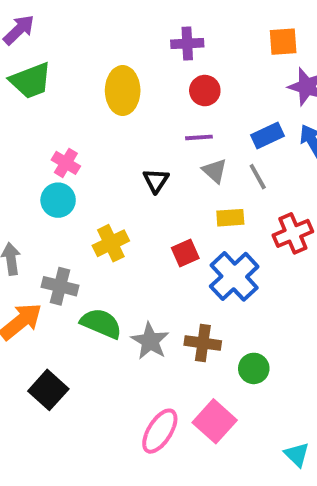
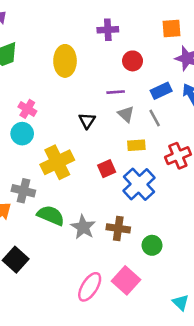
red circle: (205, 91) -> (133, 61), moved
yellow cross: (111, 243) -> (57, 162), size x1.4

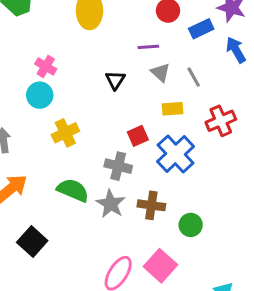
blue rectangle: (161, 91) -> (201, 29), moved
yellow cross: (57, 162) -> (65, 133), moved, size x0.7
gray cross: (23, 191) -> (118, 166), moved

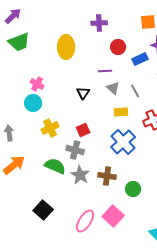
red square: (138, 136) -> (83, 130), moved
gray cross: (118, 166) -> (75, 150), moved
black square: (32, 242) -> (43, 210), moved

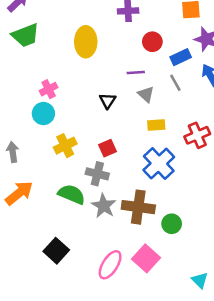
pink cross: (37, 84) -> (49, 89), turned 32
gray line: (135, 91) -> (175, 83), moved
brown cross: (107, 176) -> (138, 207), size x1.4

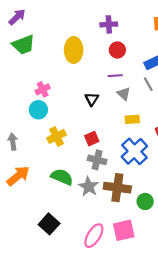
red circle: (152, 42) -> (117, 50), moved
gray cross: (97, 174) -> (97, 160), moved
pink square: (146, 258) -> (124, 230), turned 35

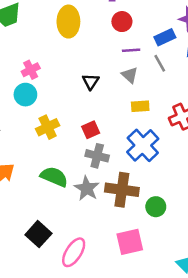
purple line: (115, 76) -> (131, 50), moved
pink ellipse: (94, 236) -> (74, 252), moved

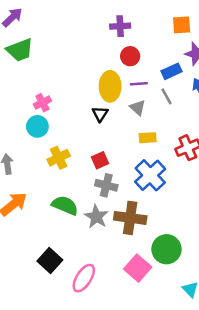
yellow ellipse: (68, 22) -> (110, 86), moved
green circle: (156, 207) -> (166, 249), moved, size x1.5
pink square: (130, 242) -> (138, 268), turned -36

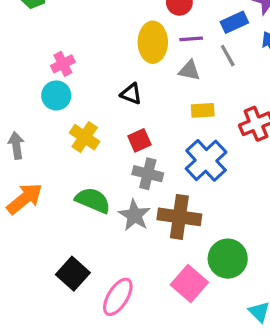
gray triangle: (138, 108) -> (189, 70), turned -30
black triangle: (100, 114) -> (131, 94), moved, turned -42
yellow cross: (59, 158) -> (85, 137), turned -30

